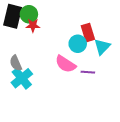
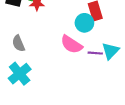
cyan triangle: (102, 47) -> (110, 51), moved
cyan cross: (22, 78) -> (20, 74), moved

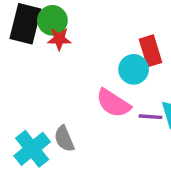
gray semicircle: (18, 43) -> (64, 139), moved

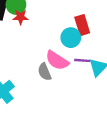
purple line: (150, 117) -> (82, 60), moved
gray semicircle: (64, 139) -> (45, 72), moved

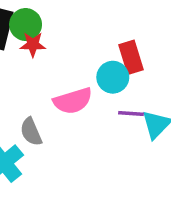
pink semicircle: (57, 60) -> (73, 101), moved, turned -50
gray semicircle: (45, 72) -> (31, 132), moved

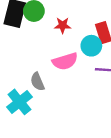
red star: (33, 44) -> (63, 25), moved

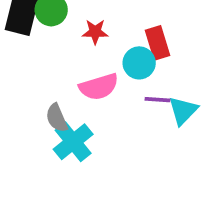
cyan cross: (20, 102) -> (73, 142), moved

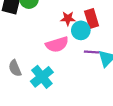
red star: (95, 32) -> (68, 19), moved
gray semicircle: (57, 118) -> (15, 68), moved

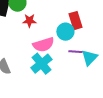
red star: (68, 19) -> (29, 21), moved
cyan cross: (42, 77) -> (41, 64), moved

